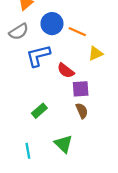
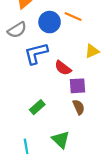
orange line: (77, 32) -> (73, 16), moved

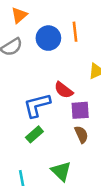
orange line: (73, 16) -> (75, 32), turned 60
blue L-shape: (36, 53) -> (37, 105), moved

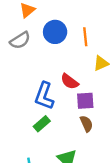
orange line: (75, 32) -> (85, 37), moved
blue L-shape: (37, 105) -> (44, 96), turned -56

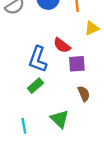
brown semicircle: (86, 124) -> (84, 94), moved

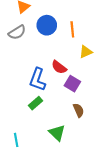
purple square: (77, 64) -> (72, 84), turned 35
cyan line: (24, 126) -> (16, 140), moved

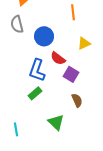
blue circle: (47, 25) -> (44, 36), moved
orange line: (72, 29) -> (73, 12), moved
gray semicircle: (17, 32) -> (17, 24), turned 108

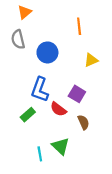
red semicircle: (58, 58) -> (58, 109), moved
green rectangle: (35, 93) -> (28, 115), moved
cyan line: (16, 129) -> (40, 154), moved

